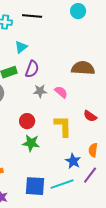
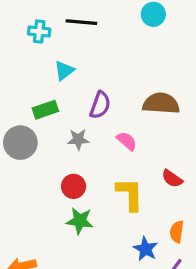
purple semicircle: (32, 69) -> (100, 105), moved
gray star: (40, 91) -> (78, 139), moved

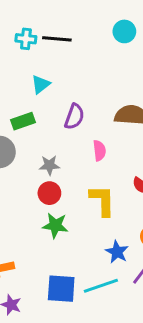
cyan cross: (39, 31) -> (26, 39), moved
gray star: (78, 139) -> (49, 165), moved
pink semicircle: (127, 141) -> (99, 150), turned 42

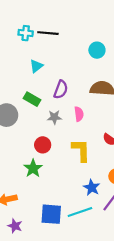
cyan circle: (124, 31) -> (97, 50), moved
green rectangle: (23, 121) -> (32, 99), moved, turned 49
gray star: (49, 165) -> (54, 117), moved
green star: (55, 225) -> (33, 168), moved, turned 30

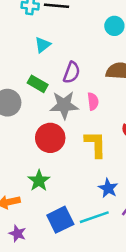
gray star: (54, 117) -> (64, 105), size x1.6
red circle: (43, 145) -> (50, 138), size x1.5
green star: (33, 168) -> (39, 181), moved
blue square: (51, 214) -> (60, 220), turned -30

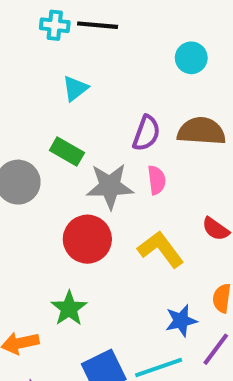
purple semicircle: (72, 72) -> (146, 133), moved
yellow L-shape: (96, 144) -> (161, 249), turned -36
blue star: (108, 188) -> (181, 321), turned 30

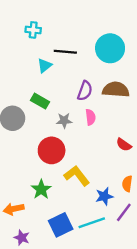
black line: (98, 25) -> (65, 52), moved
cyan circle: (191, 58) -> (110, 48), size x1.6
gray star: (110, 186) -> (64, 121), size x0.6
yellow L-shape: (161, 249) -> (77, 176), moved

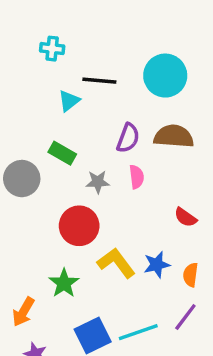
blue star: (104, 196) -> (157, 265), moved
orange arrow: (14, 209) -> (23, 312), turned -48

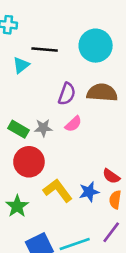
green rectangle: (62, 153) -> (18, 129), moved
pink semicircle: (137, 177) -> (73, 124), turned 54
red semicircle: (185, 217) -> (111, 176), moved

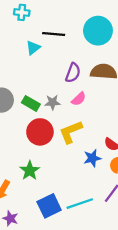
yellow L-shape: (58, 191) -> (71, 132), moved, turned -75

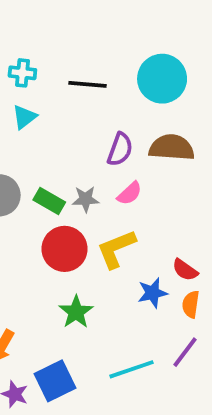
cyan cross: (22, 12) -> (22, 73), moved
cyan triangle: (33, 48) -> (24, 117), moved
green star: (30, 171) -> (76, 312), moved
blue square: (49, 206) -> (55, 381), moved

